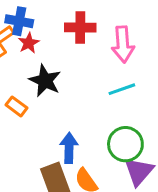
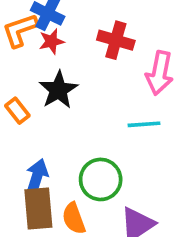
green circle: (125, 144) -> (101, 179), moved
blue arrow: (69, 148) -> (37, 177), moved

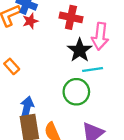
black star: (58, 90) -> (80, 50), moved
green circle: (101, 179) -> (76, 92), moved

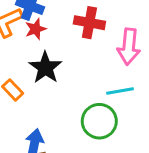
black star: (80, 50) -> (45, 68), moved

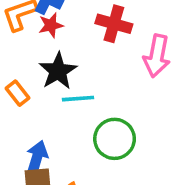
cyan line: (120, 91) -> (78, 99), moved

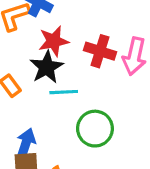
red cross: (114, 24) -> (100, 51), moved
red star: (51, 25) -> (54, 41), moved, size x1.4

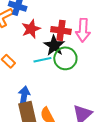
black star: (47, 67) -> (54, 46), moved
green circle: (95, 129) -> (65, 58), moved

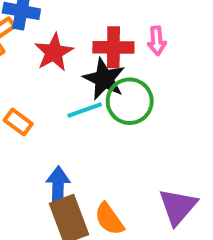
pink arrow: (83, 30) -> (157, 41), size x0.6

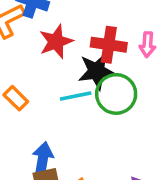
black star: (104, 79) -> (97, 71), turned 30

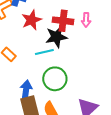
green circle: (116, 94) -> (55, 79), moved

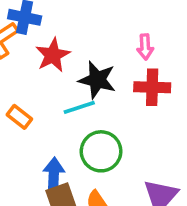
red cross: (63, 21) -> (152, 87), moved
black star: (56, 37) -> (97, 80), turned 30

